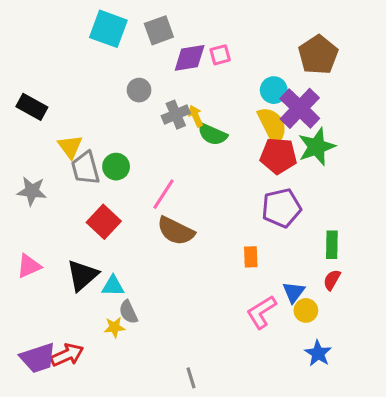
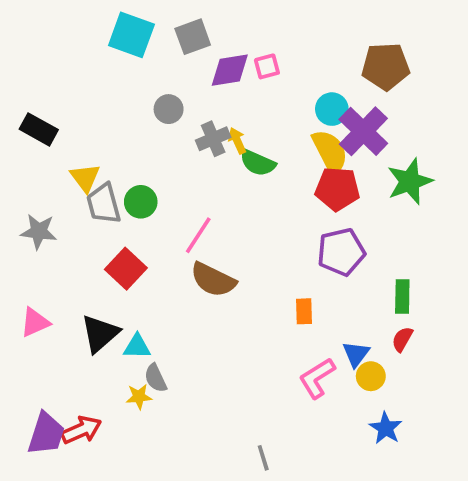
brown pentagon: (318, 55) -> (386, 66), turned 30
green star: (317, 147) -> (410, 181), moved
purple trapezoid: (38, 358) -> (46, 434), turned -54
gray line: (191, 378) -> (263, 458), moved

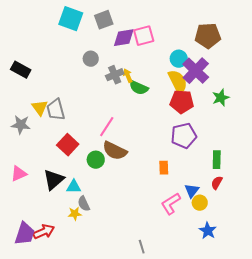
pink square: (267, 66) -> (144, 36), size x1.5
yellow triangle: (85, 178) -> (40, 108), moved
green star: (410, 181) -> (221, 98), size x0.7
green circle: (141, 202) -> (96, 160), moved

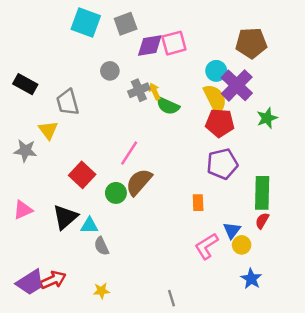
gray trapezoid: (56, 110) -> (68, 102), moved
brown semicircle: (115, 151) -> (139, 182), turned 105
green rectangle: (217, 160) -> (262, 193), size x1.5
yellow star: (75, 214) -> (101, 291), moved
purple trapezoid: (25, 234) -> (30, 282), turned 40

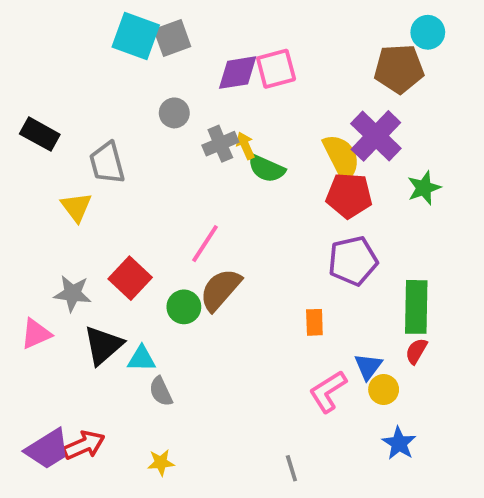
gray square: (126, 24) -> (172, 38), moved
cyan circle: (216, 71) -> (428, 32), moved
gray star: (25, 151) -> (72, 293), moved
gray line: (172, 298) -> (291, 468), moved

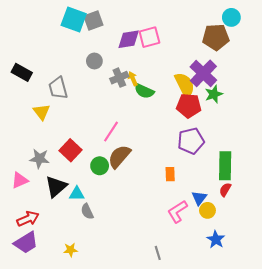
green star: (424, 188) -> (214, 94), moved
red arrow: (84, 445) -> (28, 219), moved
yellow star: (161, 462) -> (71, 250), moved

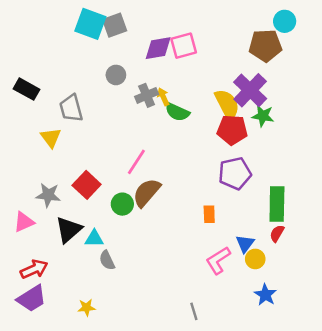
green star: (214, 94) -> (263, 116), turned 30

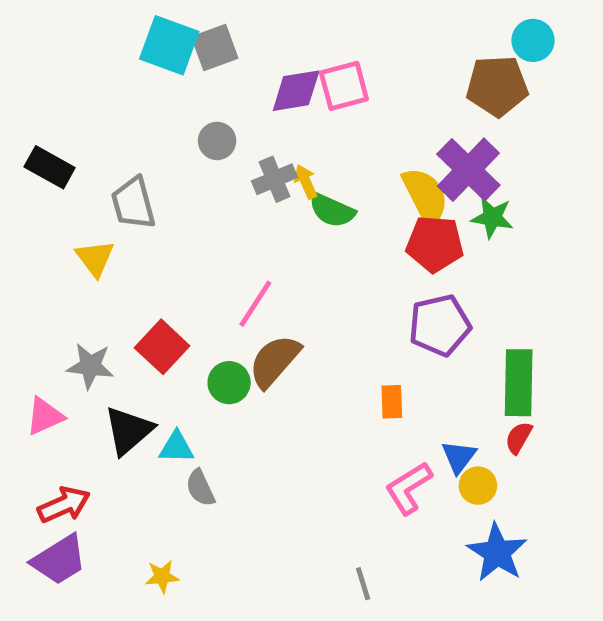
blue star: (265, 295) -> (497, 553), size x1.4

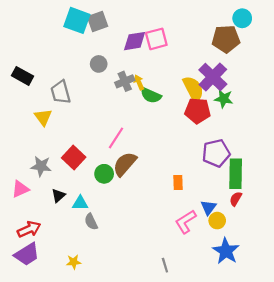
purple pentagon: (440, 325) -> (216, 153), moved
black triangle: (129, 431) -> (58, 196), size x0.6

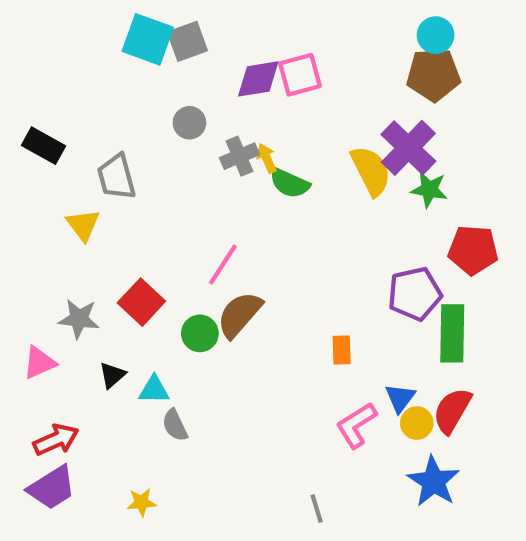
cyan circle: (242, 18) -> (436, 35), moved
red pentagon: (198, 111) -> (473, 250), moved
red semicircle: (236, 199) -> (452, 411), moved, size x1.6

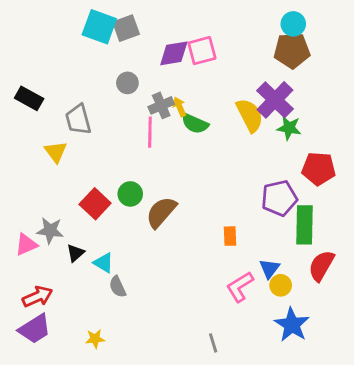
pink line: (223, 265) -> (150, 132), moved, turned -32
gray star: (79, 319) -> (50, 230), moved
green circle: (200, 333) -> (130, 194), moved
cyan triangle: (154, 390) -> (104, 263), turned 30
red semicircle: (452, 411) -> (321, 266), moved

